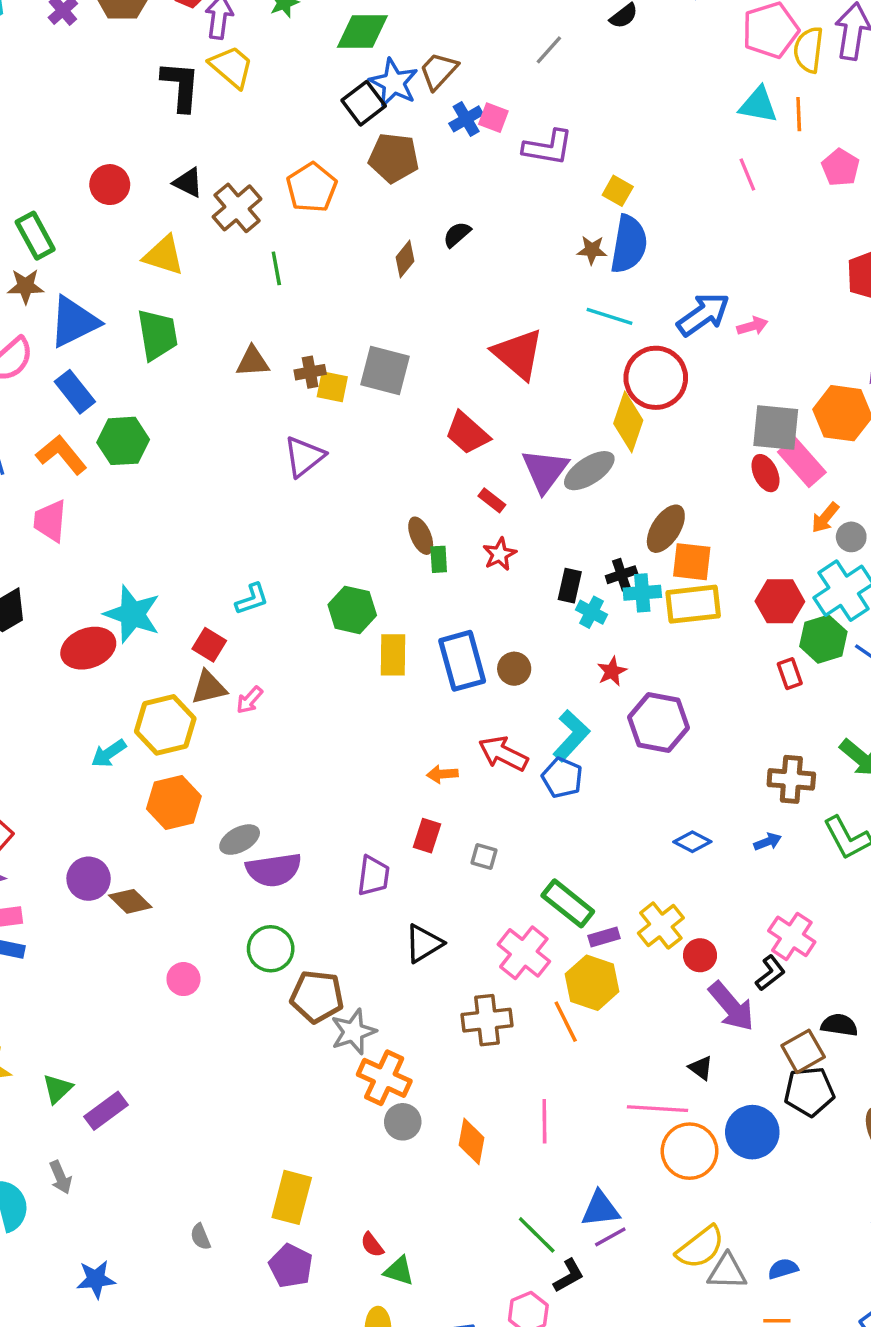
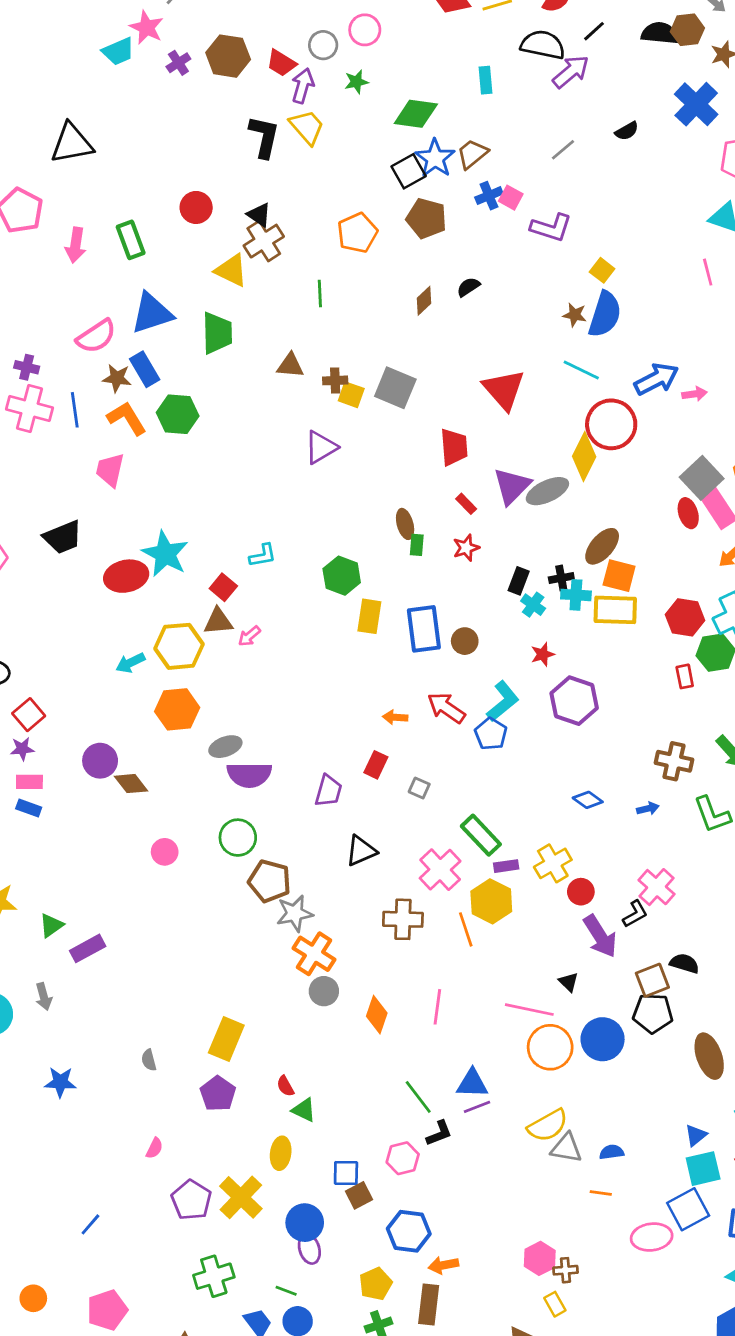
brown cross: (237, 208) -> (264, 241), moved
brown star: (25, 286) -> (117, 378), moved
gray square: (776, 428) -> (702, 478), turned 33
red trapezoid: (467, 433) -> (454, 447), turned -144

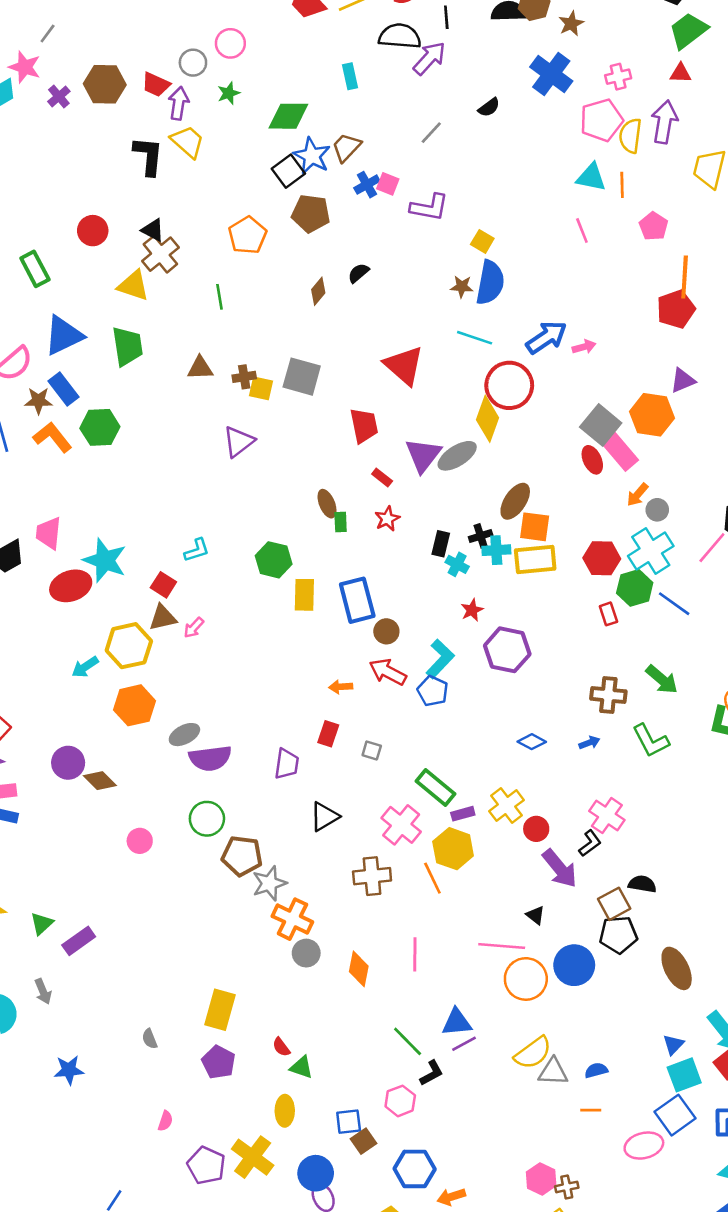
black line: (594, 31) -> (446, 17), turned -45
pink trapezoid: (110, 470) -> (49, 533), moved
brown circle: (465, 641) -> (386, 631), moved

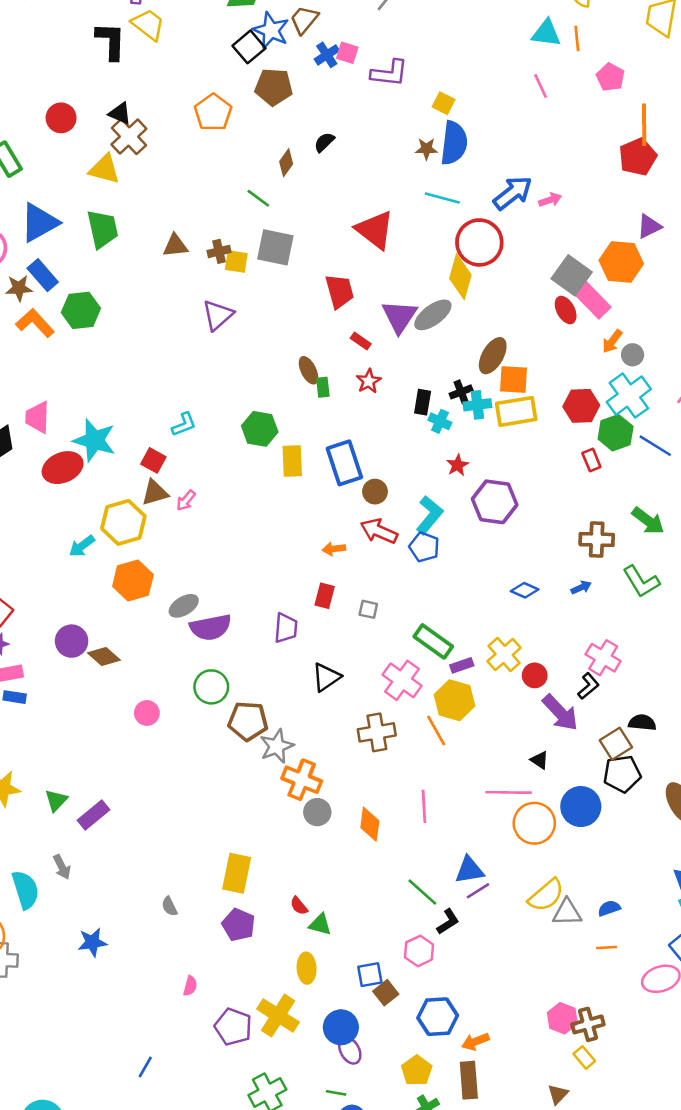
green line: (219, 297) -> (258, 198), moved, turned -40
brown cross: (567, 1187) -> (588, 1024), size x1.4

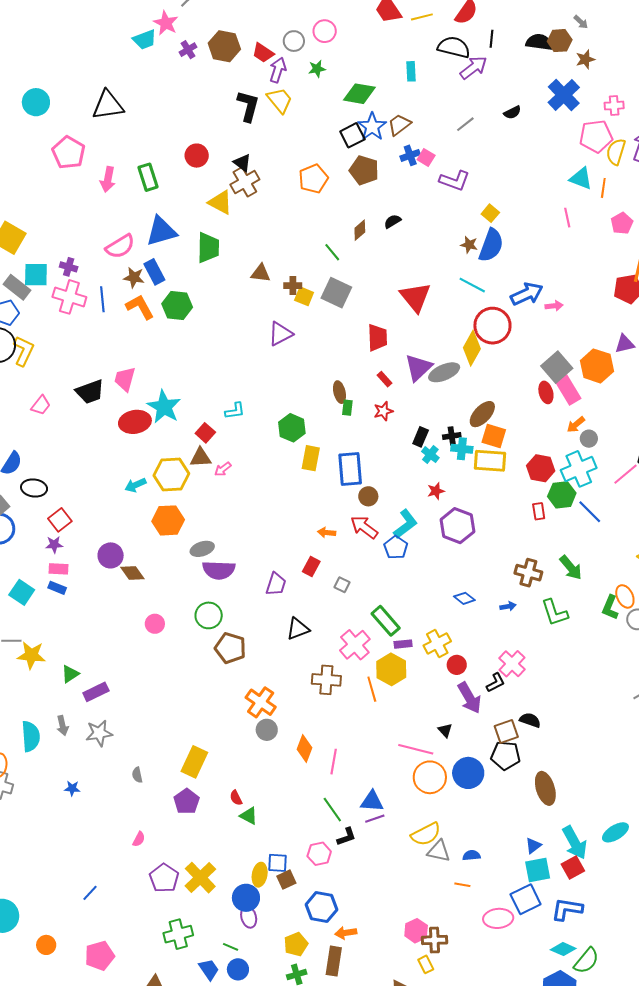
gray star: (277, 746) -> (99, 733), moved
pink line: (424, 806) -> (334, 762), moved
blue star: (92, 942) -> (72, 788), size x0.7
yellow ellipse: (307, 968) -> (260, 875), moved

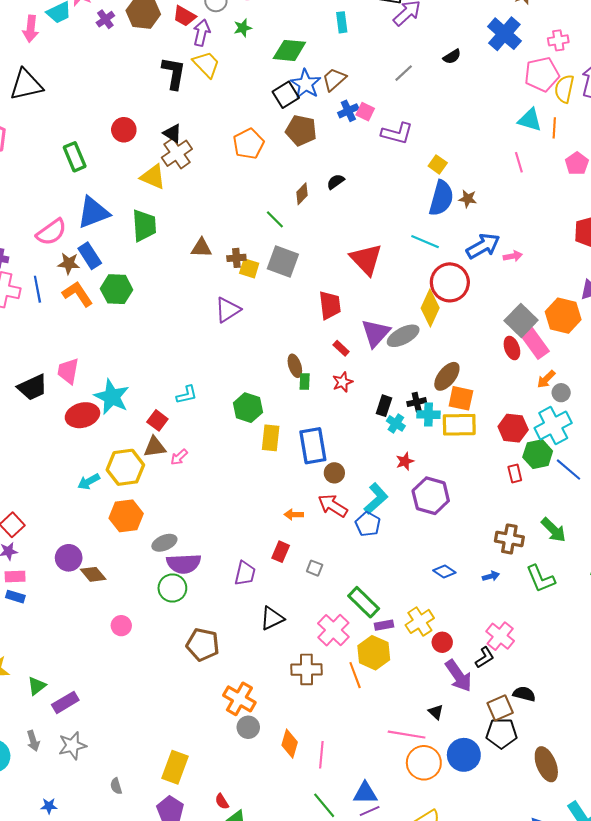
pink arrow: (108, 179) -> (31, 29), moved
brown star: (469, 245) -> (468, 199), moved
green circle: (209, 615) -> (172, 588), moved

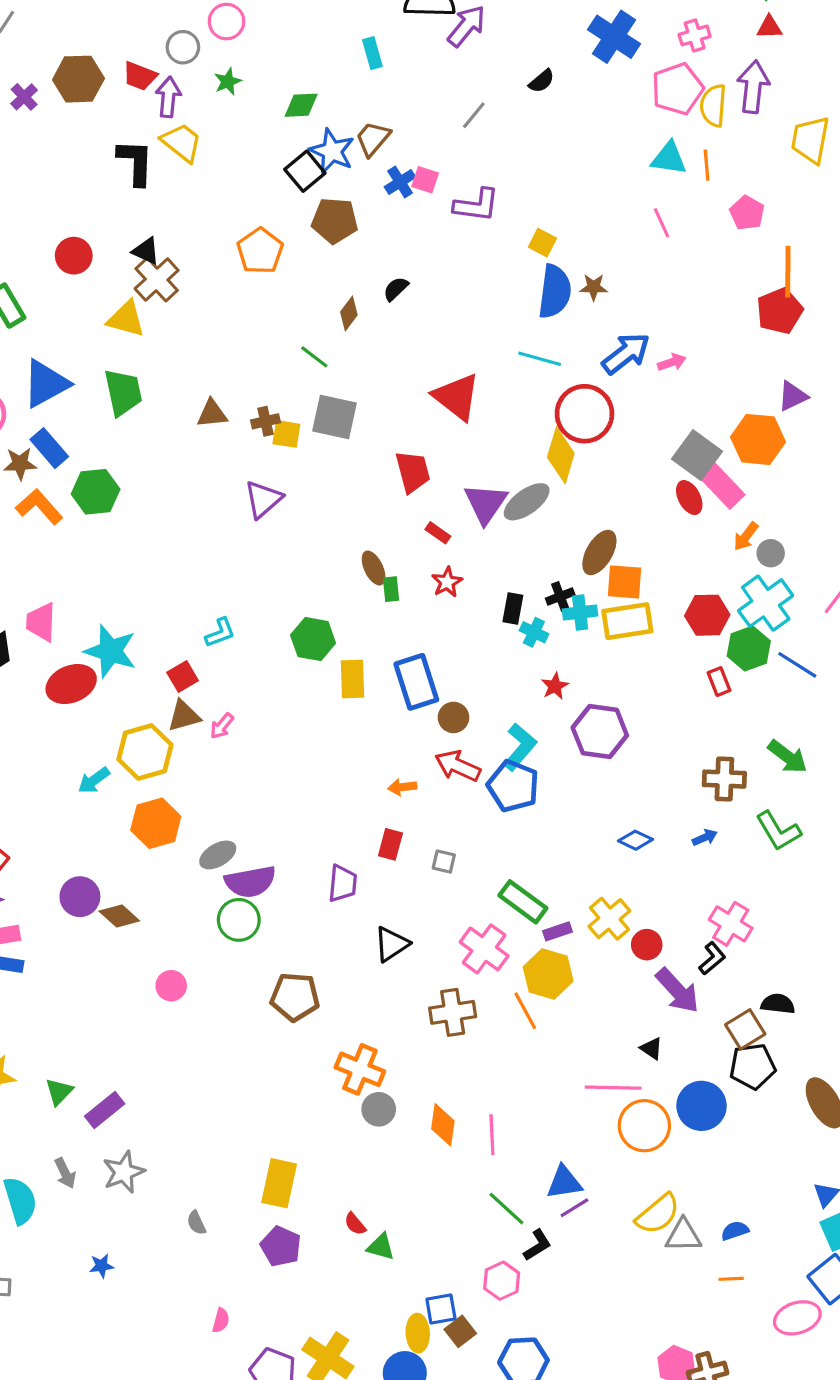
green diamond: (289, 50) -> (301, 105), size x0.7
red square: (157, 420) -> (183, 676), turned 30
blue pentagon: (368, 524) -> (513, 786), size x1.4

